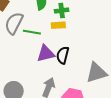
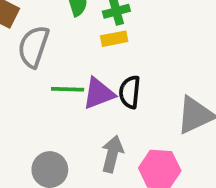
green line: (32, 32) -> (68, 89), moved

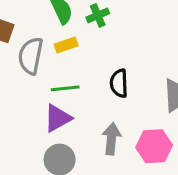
yellow rectangle: (114, 39) -> (66, 45), moved
purple triangle: (99, 93) -> (58, 118), moved

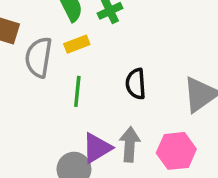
green line: (65, 88) -> (77, 91), turned -76
purple triangle: (58, 118) -> (97, 148), moved

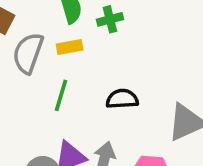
black semicircle: (136, 84) -> (122, 99), turned 80

